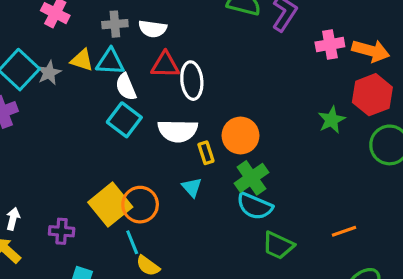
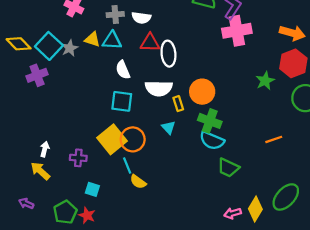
pink cross: (330, 44) -> (237, 31), moved, size x1.5
white semicircle: (126, 87) -> (123, 70), moved
cyan square: (124, 120) -> (122, 101), moved, turned -30
green cross: (251, 178) -> (210, 121), turned -35
orange line: (344, 231) -> (274, 139), moved

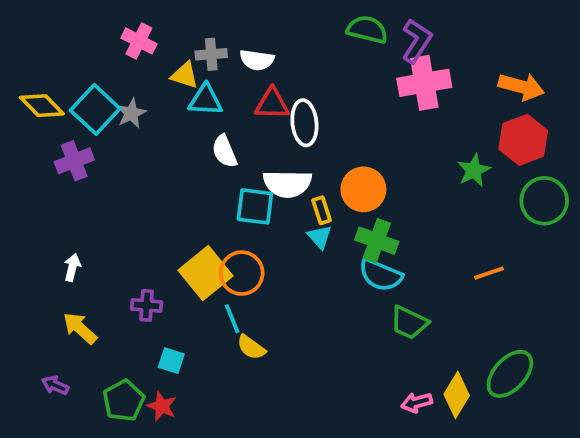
yellow triangle: (92, 39) -> (185, 75), moved
cyan square: (122, 101) -> (255, 206), moved
cyan triangle: (168, 127) -> (320, 237), moved
white arrow: (45, 149) -> (72, 267), moved

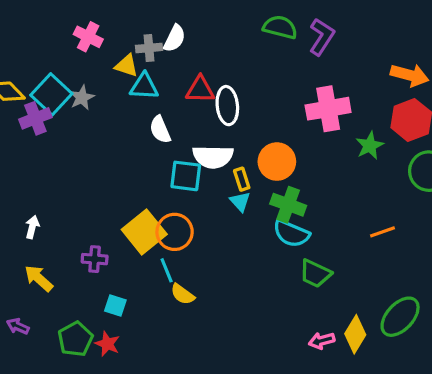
white semicircle: (257, 60) -> (175, 38), moved, turned -72
pink cross: (424, 83) -> (328, 109), moved
purple cross: (74, 161) -> (35, 118), moved

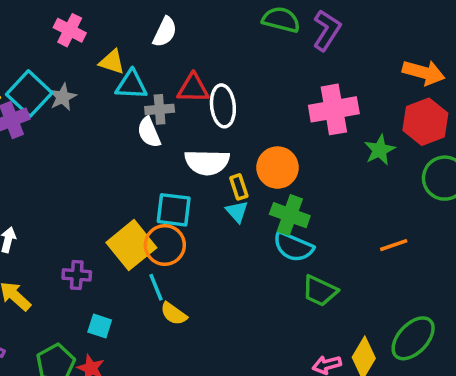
gray cross: (149, 48) -> (160, 109), moved
cyan square: (186, 176) -> (174, 210), moved

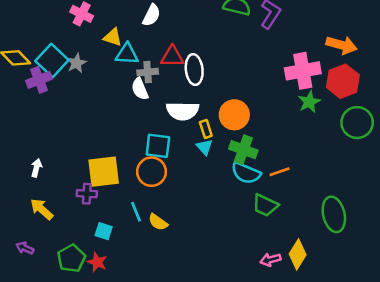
pink cross: (334, 109) -> (303, 71), moved
yellow square: (131, 245) -> (104, 172), moved, turned 32
orange line: (394, 245) -> (280, 172), moved
cyan line: (156, 287) -> (136, 212), moved
green ellipse: (413, 338) -> (334, 214), moved, turned -56

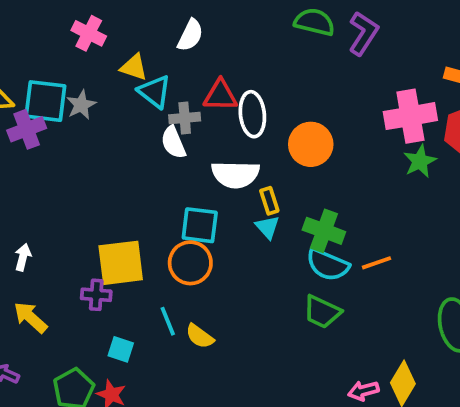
cyan triangle: (127, 54) -> (155, 92), turned 35
cyan square: (52, 60) -> (45, 101), turned -36
orange circle: (234, 115) -> (311, 144), moved
green trapezoid: (265, 205) -> (322, 312), moved

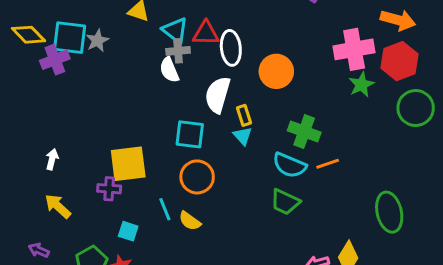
cyan triangle: (155, 92) -> (175, 30), moved
white semicircle: (235, 174) -> (218, 95), turned 105
green cross: (324, 231) -> (304, 131), moved
orange circle: (190, 263) -> (197, 177), moved

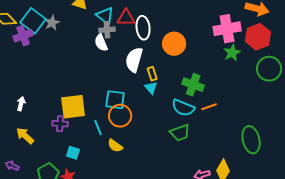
cyan square: (70, 38) -> (33, 21), turned 30
cyan square: (190, 134) -> (115, 100), moved
green trapezoid: (285, 202) -> (180, 133), turned -45
cyan line: (165, 209) -> (98, 128), moved

